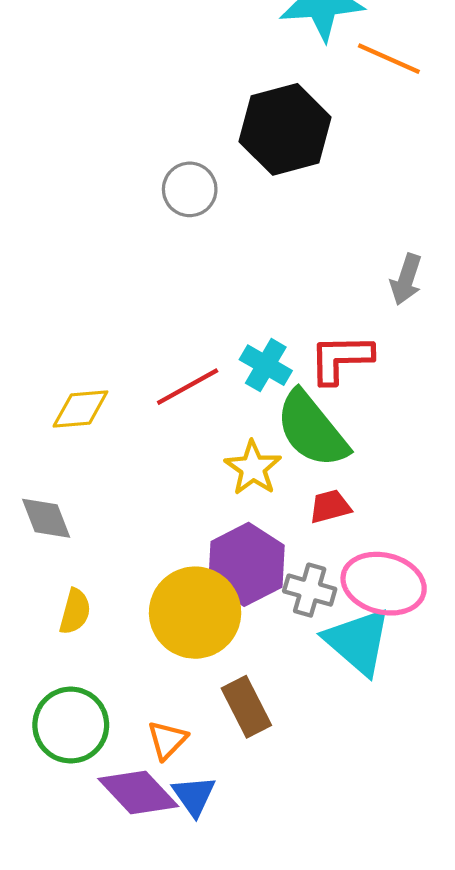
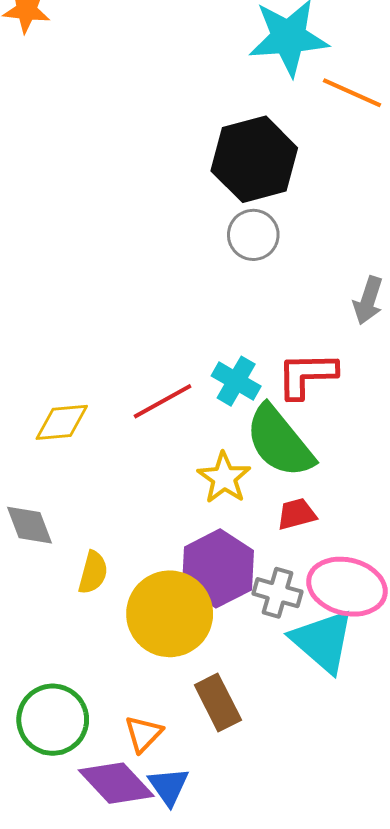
gray circle: (190, 189) -> (253, 235), moved
yellow semicircle: (75, 611) -> (93, 573), moved

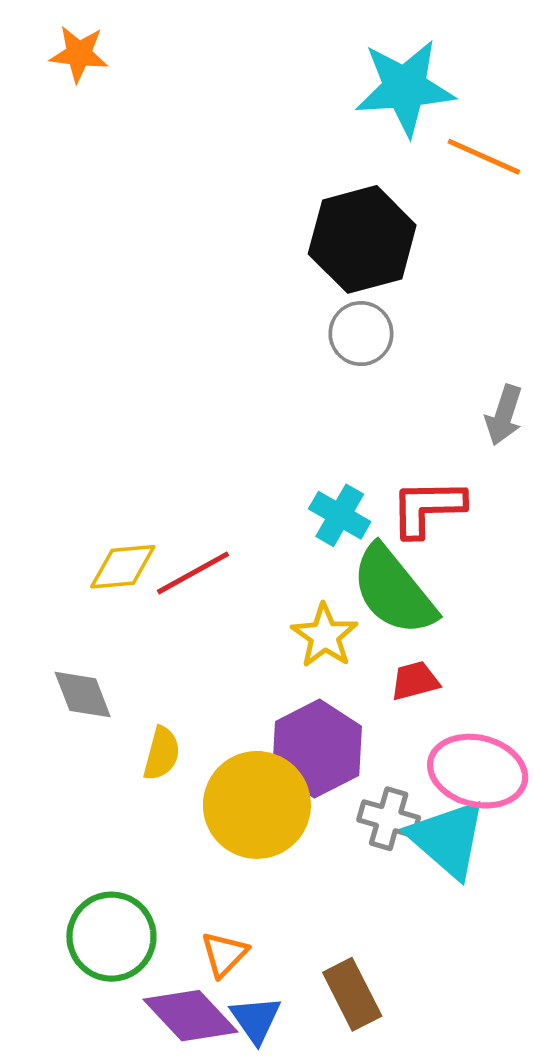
red line: (163, 401) -> (193, 573), moved
gray cross: (277, 593) -> (389, 819), moved
brown rectangle: (218, 703) -> (352, 994), moved

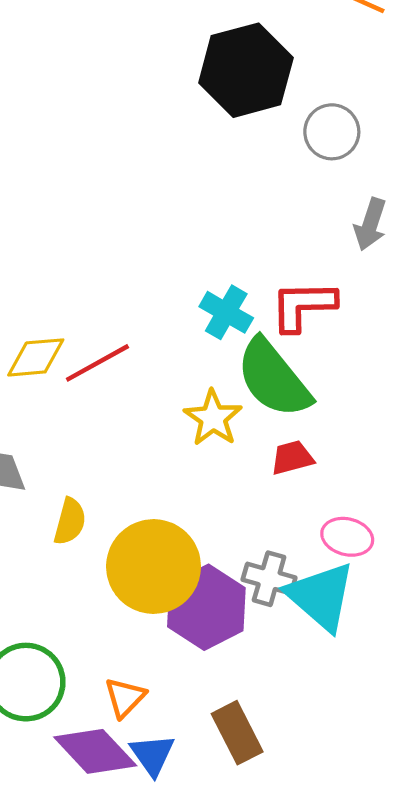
gray circle: (361, 334) -> (332, 132), moved
purple hexagon: (317, 749) -> (206, 607), moved
pink ellipse: (478, 771) -> (347, 537), size x0.6

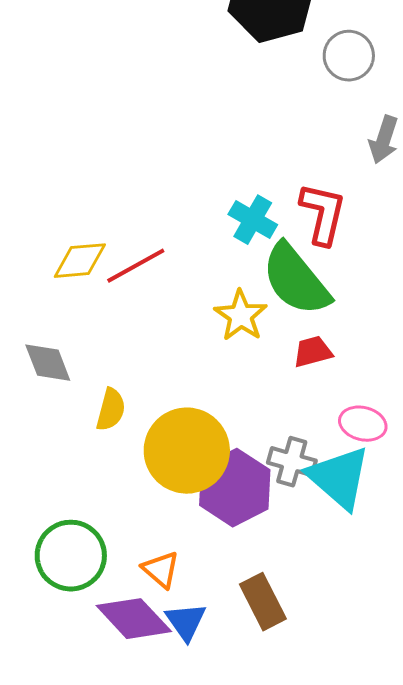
red L-shape: (303, 306) -> (323, 214), turned 104
orange triangle: (125, 697) -> (161, 570), turned -33

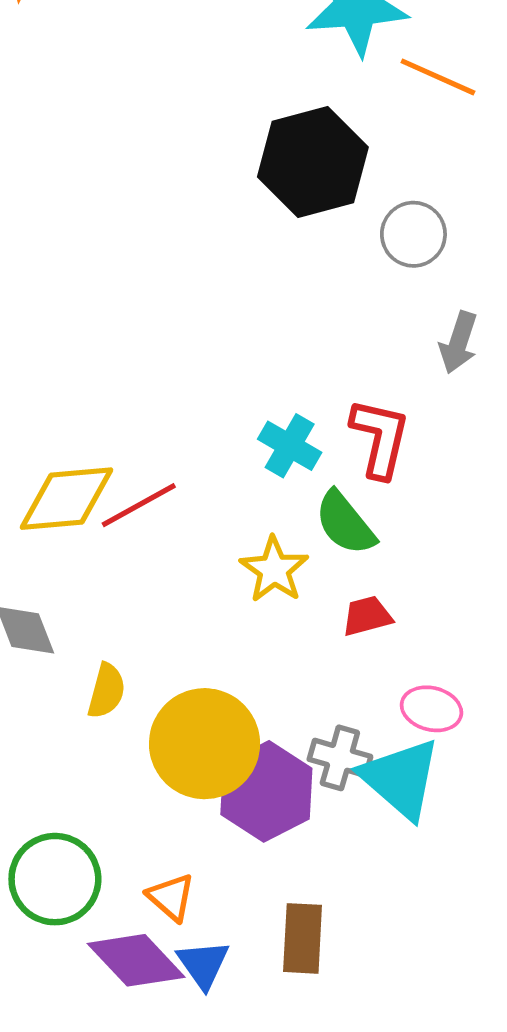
yellow diamond: (80, 261) -> (67, 499), size x1.4
green semicircle: (296, 280) -> (345, 523), size x0.7
brown rectangle: (263, 602) -> (303, 938), turned 30

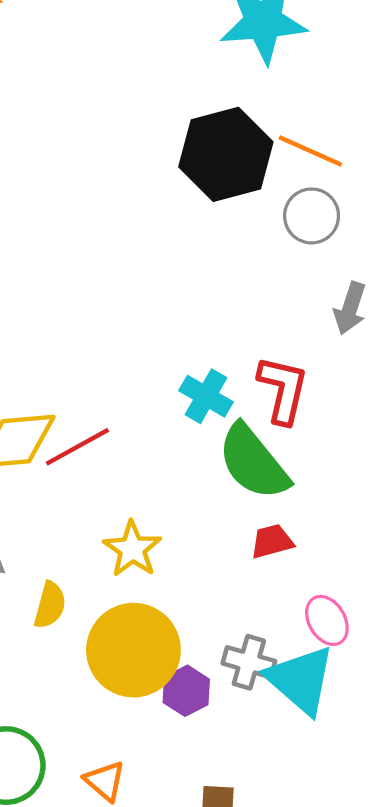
orange line: (438, 77) -> (310, 151), moved
green semicircle: (345, 523) -> (253, 462), size x1.4
yellow star: (274, 570) -> (132, 549), moved
pink ellipse: (431, 709) -> (327, 620), turned 45
purple hexagon: (266, 791) -> (186, 691), size x0.6

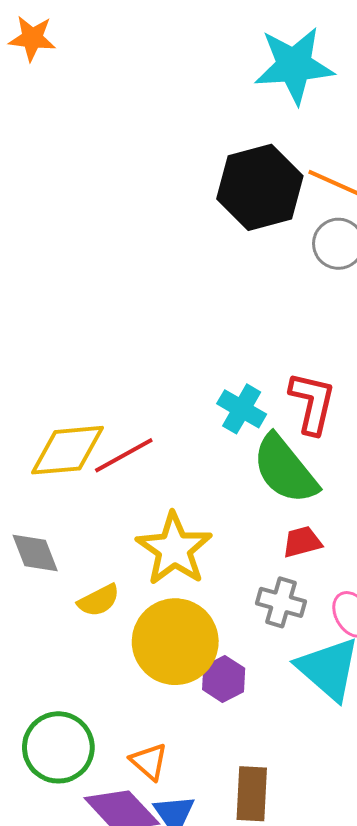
yellow star: (132, 549) -> (174, 549), size x1.4
yellow semicircle: (50, 605) -> (99, 600), turned 48
gray cross: (249, 662) -> (281, 602), moved

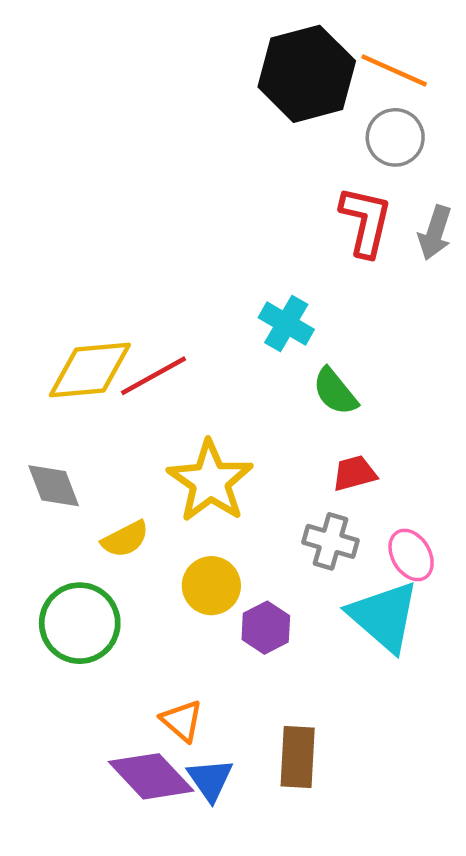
red L-shape: (312, 403) -> (366, 221), moved
green semicircle: (285, 469) -> (335, 392), size x0.6
yellow circle: (175, 642) -> (211, 586), size x0.6
green circle: (58, 747) -> (80, 623), moved

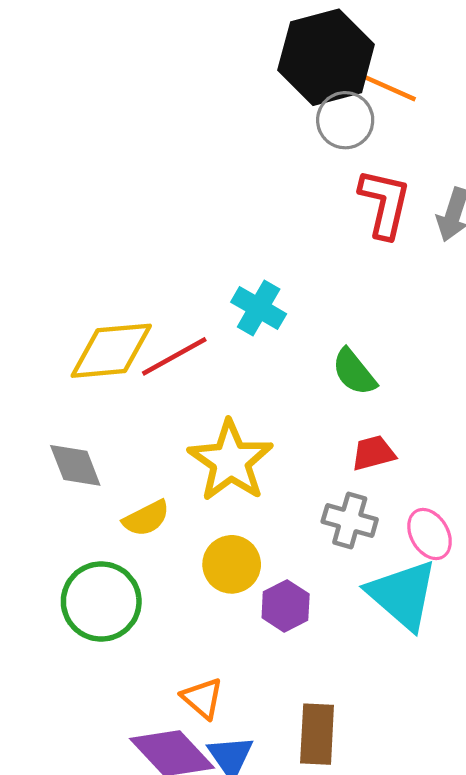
orange line: (394, 70) -> (383, 85), moved
gray circle: (395, 137) -> (345, 120), moved
cyan cross: (286, 323) -> (259, 308), moved

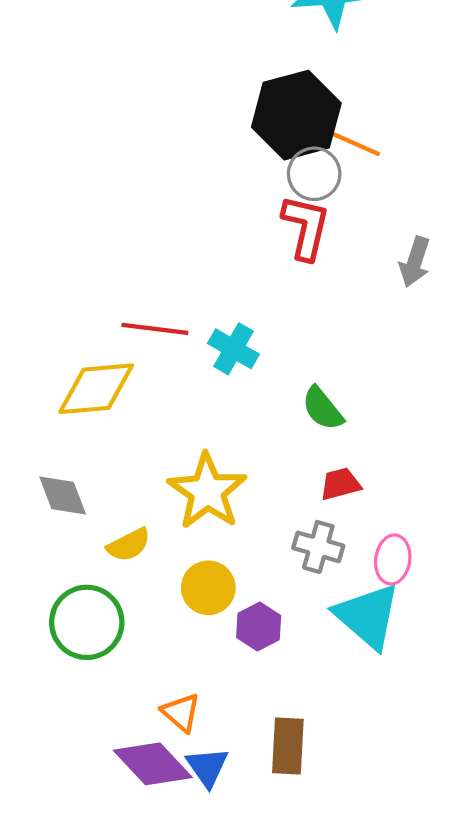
red L-shape: (385, 203) -> (306, 227), moved
red line: (174, 356) -> (155, 329), moved, turned 36
pink ellipse: (430, 534) -> (393, 559), turned 39

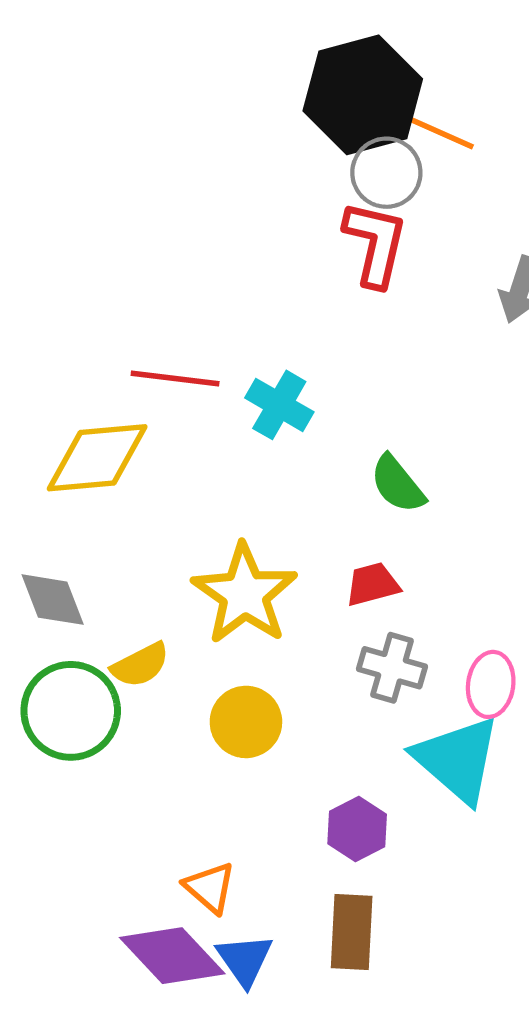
red trapezoid: (340, 484) -> (372, 584), moved
green circle: (87, 622) -> (71, 711), moved
purple hexagon: (259, 627) -> (357, 829), moved

